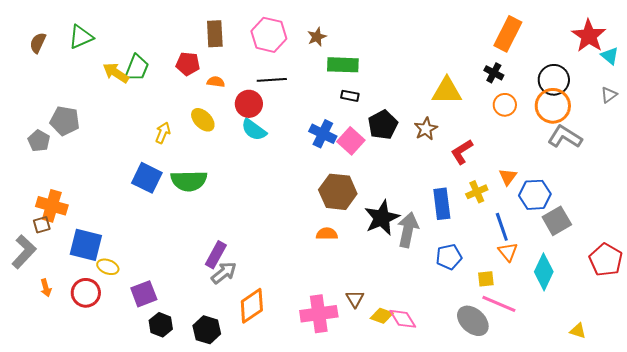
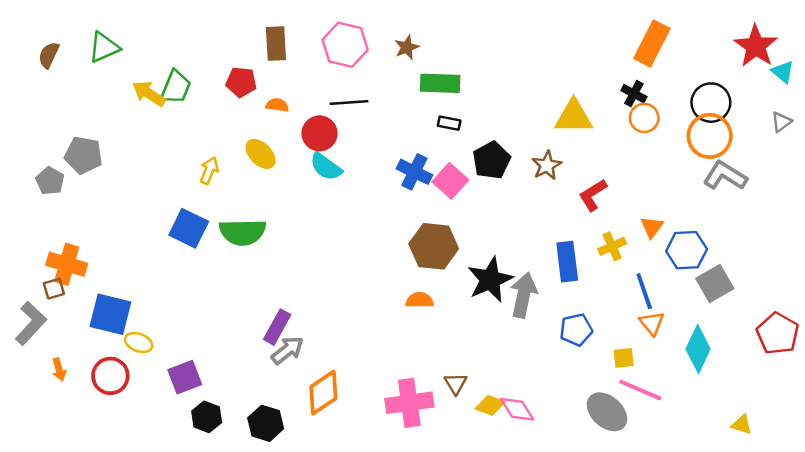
orange circle: (505, 105) -> (644, 118), moved

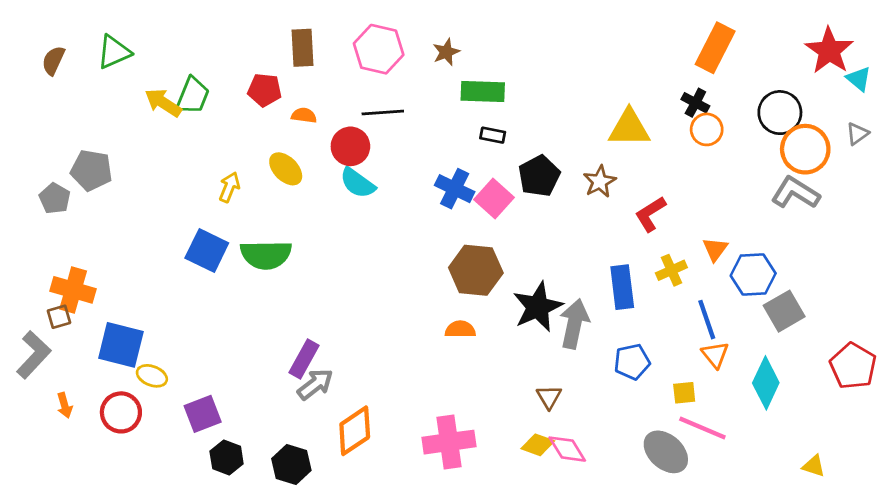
orange circle: (710, 136) -> (805, 149), moved
brown triangle: (456, 384) -> (549, 397), moved

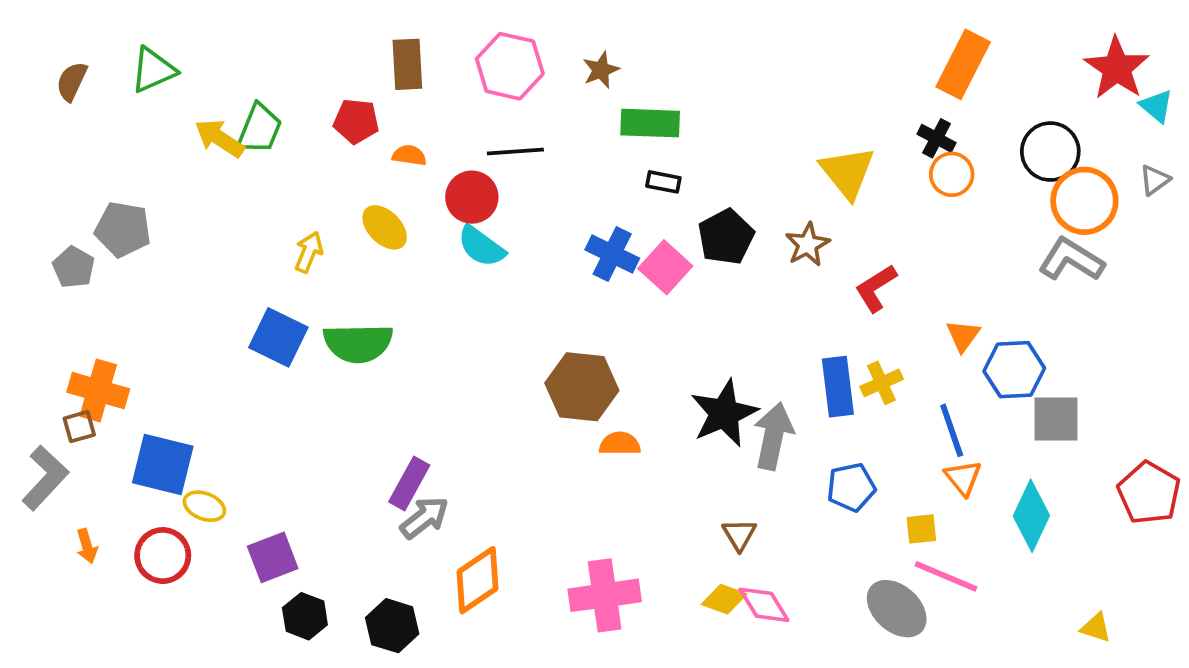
yellow triangle: (629, 128) -> (847, 172), turned 51
brown hexagon: (476, 270) -> (582, 387), moved
yellow cross: (671, 270) -> (882, 383), moved
gray square: (784, 311) -> (1056, 419), turned 30

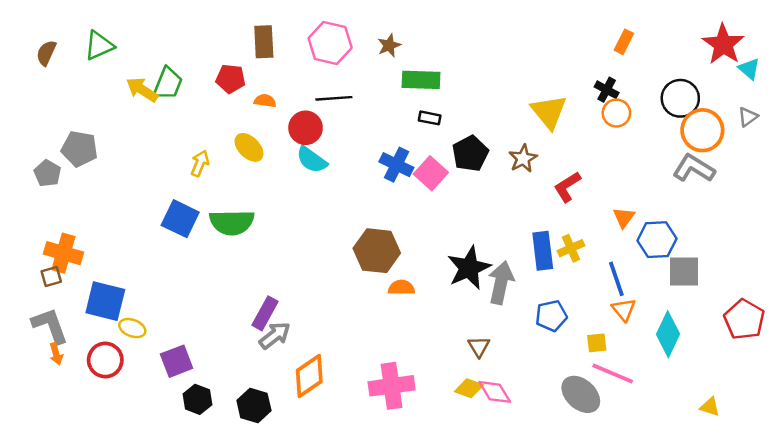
orange rectangle: (963, 64) -> (624, 42), size x0.6
gray L-shape: (45, 478) -> (50, 326), moved, turned -63

